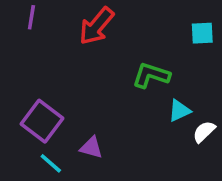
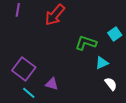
cyan square: (202, 33) -> (115, 34), moved, turned -32
white semicircle: (204, 132) -> (111, 84), moved, turned 96

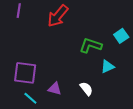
purple square: (24, 69) -> (25, 73), turned -30
white semicircle: (111, 84) -> (86, 89), moved

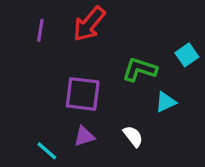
purple line: (19, 11) -> (40, 30), moved
purple square: (25, 73) -> (83, 94), moved
purple triangle: (55, 89) -> (84, 136), turned -32

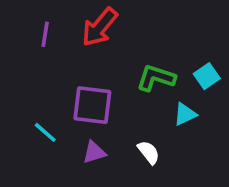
cyan square: (187, 55) -> (207, 76), moved
cyan line: (47, 151) -> (45, 132), moved

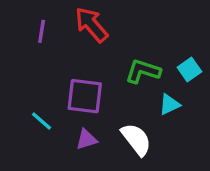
red arrow: (100, 27) -> (91, 25), turned 99
white semicircle: (149, 152) -> (136, 139), size x1.5

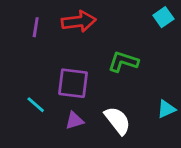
red arrow: (91, 25) -> (79, 21), turned 124
cyan square: (189, 70) -> (163, 17), moved
cyan triangle: (169, 104) -> (166, 109), moved

